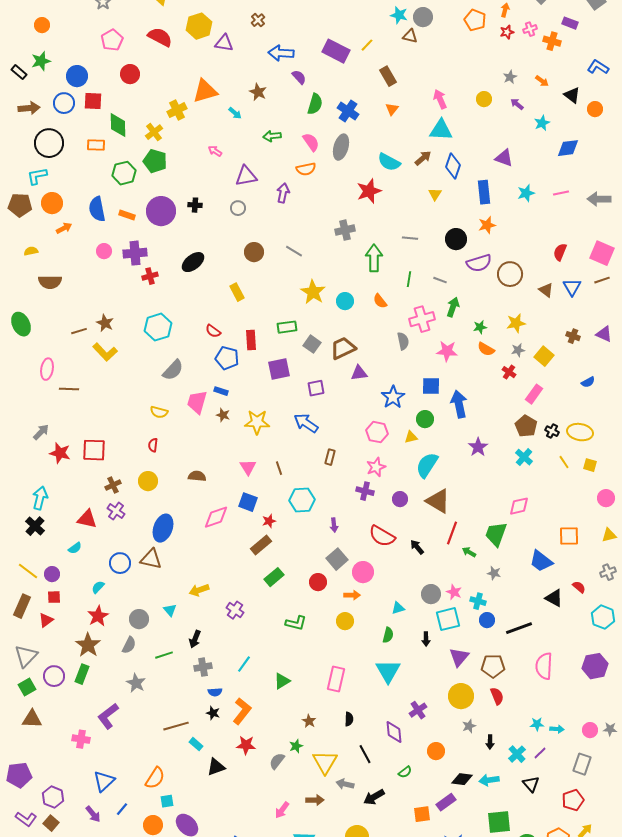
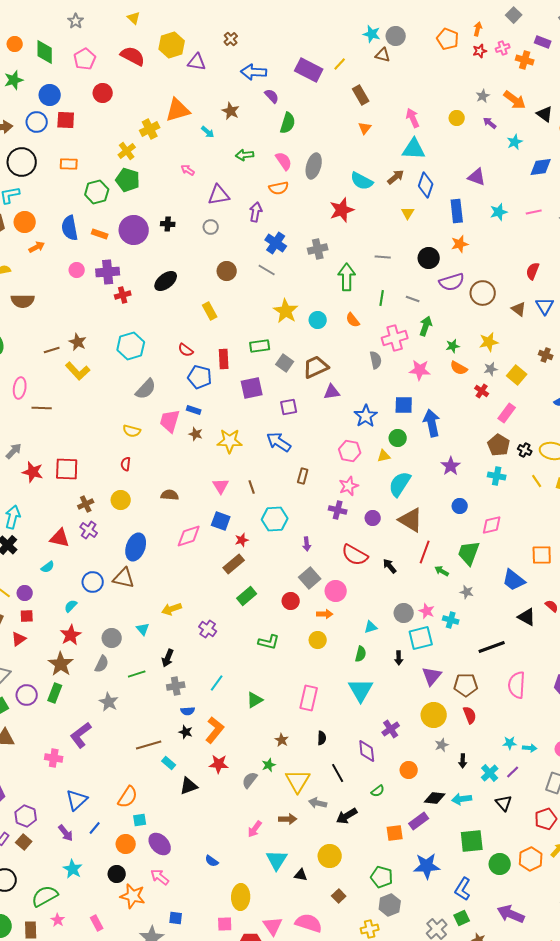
orange arrow: (542, 81) -> (515, 100), size x1.6
blue cross: (348, 111) -> (276, 243), moved
green diamond: (118, 125) -> (45, 52), moved
cyan cross: (524, 457) -> (497, 476), turned -30
blue circle: (487, 620) -> (460, 506), moved

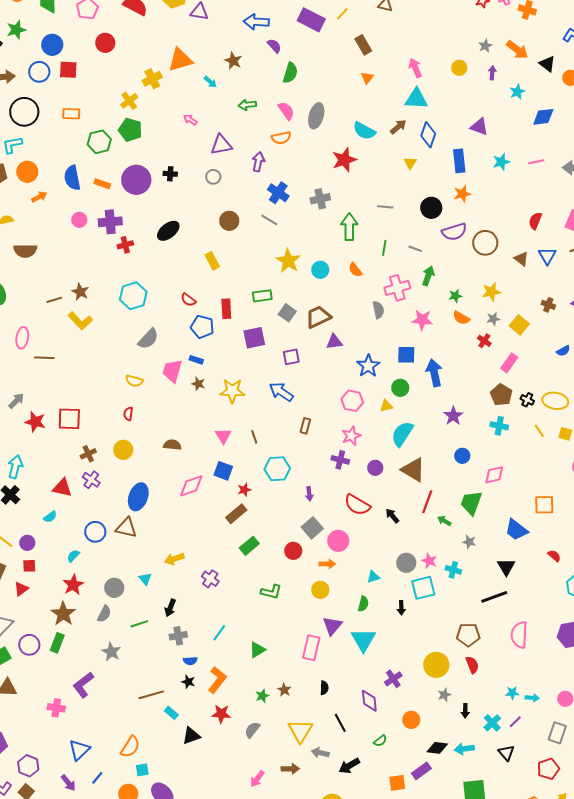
purple arrow: (490, 123) -> (492, 73), turned 56
black triangle: (527, 617) -> (506, 567), moved, turned 30
purple triangle: (432, 676) -> (332, 626), moved
green star: (269, 765) -> (262, 696), moved

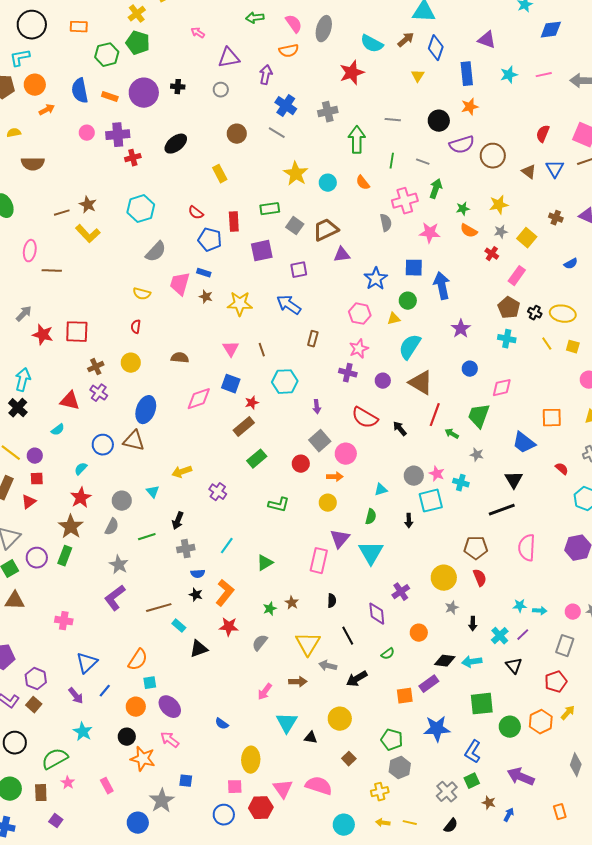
purple L-shape: (83, 685) -> (115, 598), moved

